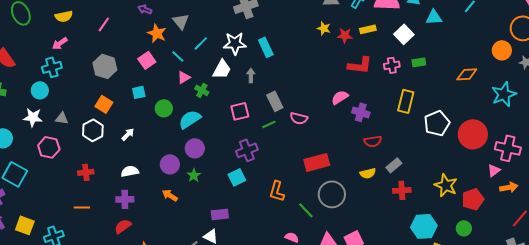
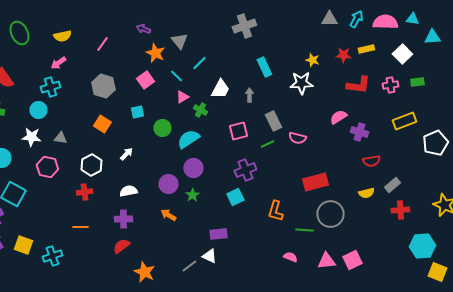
yellow star: (324, 28) -> (312, 60), moved
white star: (235, 43) -> (301, 83), moved
yellow rectangle: (406, 101) -> (404, 121), turned 55
white hexagon: (93, 130) -> (91, 165), moved
green line: (306, 210) -> (304, 230), turned -42

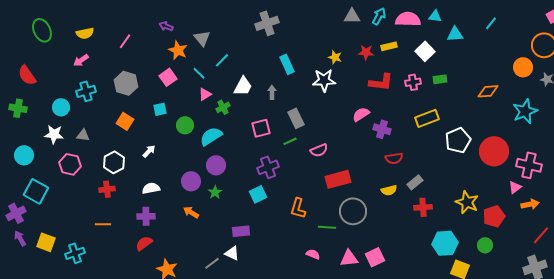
cyan cross: (50, 87) -> (86, 91), moved
green cross: (200, 110) -> (223, 107), turned 32
pink semicircle: (297, 138) -> (319, 150), moved, turned -36

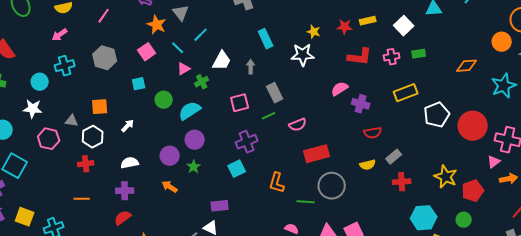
orange square: (125, 121) -> (100, 107), moved, turned -36
gray triangle: (83, 135) -> (72, 121), moved

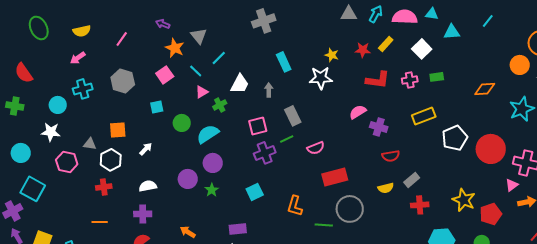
yellow rectangle: (368, 21) -> (386, 44), turned -35
purple cross: (247, 142) -> (265, 153), moved
orange arrow: (170, 187) -> (188, 232), moved

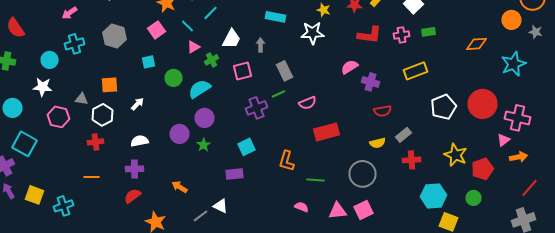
cyan rectangle: (284, 62) -> (276, 17), turned -54
pink square: (258, 126) -> (242, 71), moved
white pentagon: (455, 138) -> (444, 107), moved
gray circle: (350, 209) -> (362, 174), moved
purple rectangle: (238, 229) -> (234, 174), moved

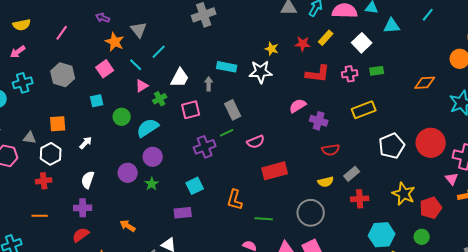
cyan rectangle: (276, 17) -> (227, 67), moved
pink triangle: (504, 140) -> (452, 179), turned -32
white semicircle: (140, 141) -> (88, 180), turned -60

